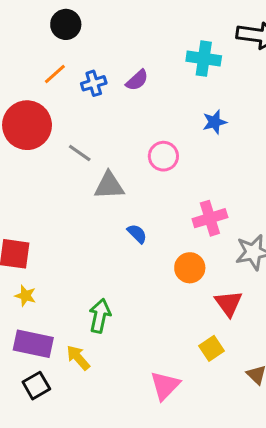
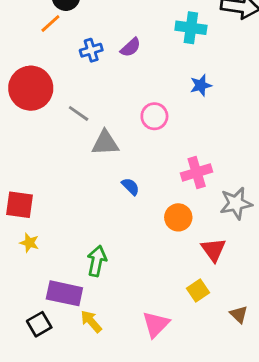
orange line: (55, 74) -> (50, 24), moved
purple rectangle: (33, 344) -> (64, 293), moved
yellow arrow: (78, 358) -> (91, 321), moved

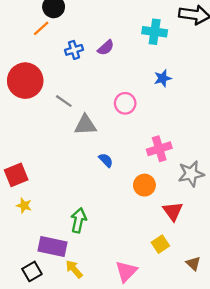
red square: (20, 205) -> (16, 175), turned -30

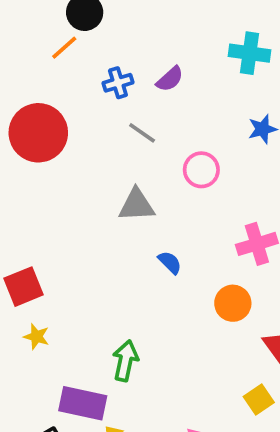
gray line: (64, 101) -> (142, 133), moved

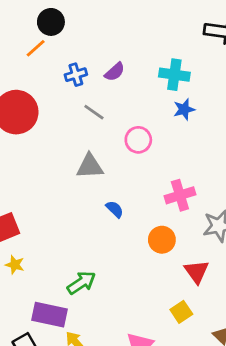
cyan cross: (250, 53) -> (174, 75), moved
green arrow: (125, 361) -> (81, 283), turned 44

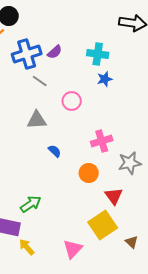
blue cross: (76, 75) -> (27, 54), size x1.8
yellow square: (181, 312) -> (103, 225), size x1.8

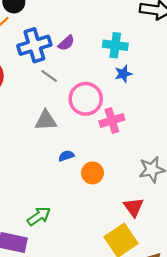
pink circle: (72, 101) -> (86, 99), size x1.5
pink cross: (102, 141) -> (112, 120), moved
blue semicircle: (55, 151) -> (66, 156), turned -64
orange circle: (89, 173) -> (92, 173), moved

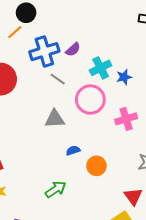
cyan cross: (115, 45) -> (101, 68), moved, turned -35
pink cross: (112, 120) -> (126, 119), moved
green arrow: (39, 216) -> (56, 189), moved

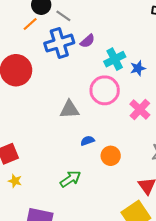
gray line: (58, 79) -> (63, 16), moved
pink cross: (126, 119) -> (140, 109), turned -30

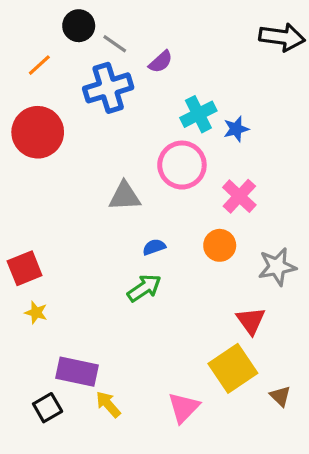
orange line: (30, 24) -> (39, 65), moved
purple semicircle: (88, 41) -> (161, 62), moved
orange circle: (111, 156) -> (220, 245), moved
green arrow: (70, 179) -> (144, 288), moved

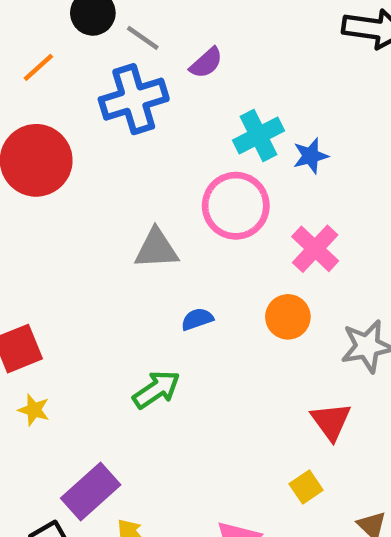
green arrow: (144, 288) -> (156, 389), moved
yellow square: (233, 368) -> (306, 487), size x0.5
purple rectangle: (77, 372) -> (91, 491), turned -54

